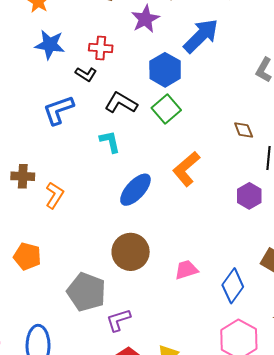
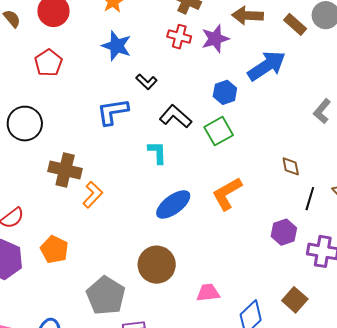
red cross: (101, 48) -> (179, 37), moved
blue hexagon: (165, 70) -> (225, 92), size x0.7
brown cross: (23, 176) -> (65, 170), size x1.4

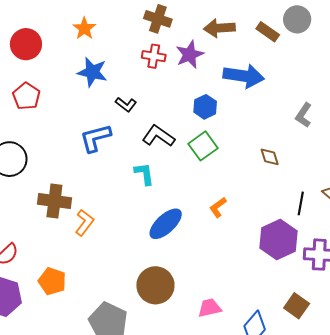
blue arrow: (267, 66) -> (244, 76), turned 48
brown diamond: (291, 166) -> (270, 157), moved
orange L-shape: (227, 194) -> (218, 207), size x0.6
purple hexagon: (284, 232) -> (278, 239), size x1.5

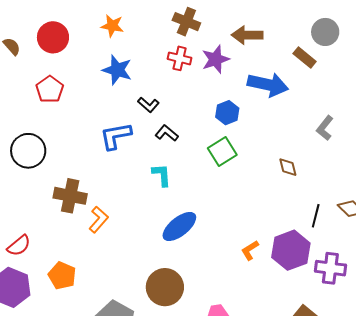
orange star: (84, 28) -> (112, 26), turned -30
brown rectangle: (268, 32) -> (305, 57), moved
black L-shape: (158, 136) -> (167, 133), moved, size x0.7
orange L-shape: (218, 207) -> (250, 250), moved

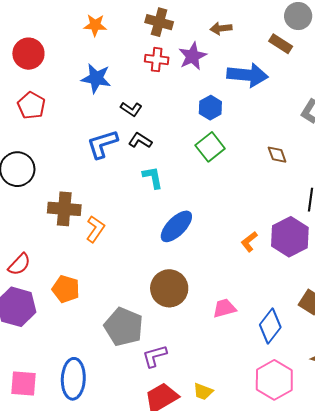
orange star: (112, 26) -> (95, 25), moved
brown arrow: (247, 35) -> (221, 28), size x0.7
black L-shape: (167, 133) -> (140, 140), moved

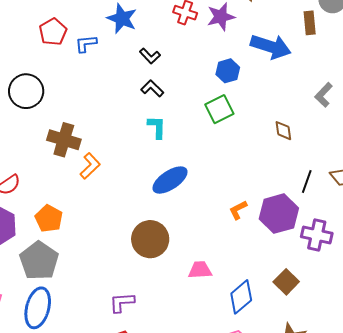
brown rectangle: (281, 44) -> (310, 23), turned 40
blue L-shape: (102, 144) -> (86, 44), moved, size x0.7
gray pentagon: (124, 327) -> (39, 261), moved

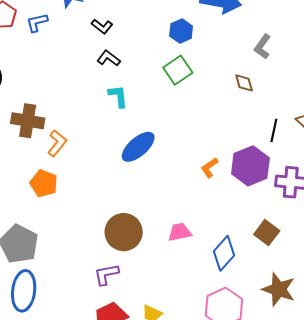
gray L-shape: (324, 95) -> (262, 47), moved
orange pentagon: (49, 219) -> (44, 183), moved
brown circle: (150, 239) -> (124, 232), moved

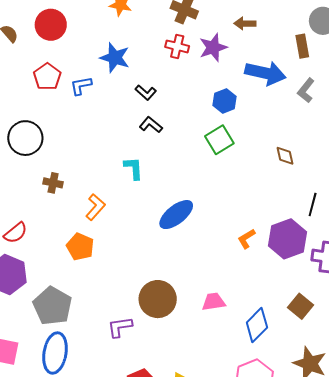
gray L-shape: (262, 47) -> (306, 90), moved
cyan L-shape: (118, 96) -> (134, 168), moved
brown cross: (28, 121) -> (53, 183), moved, size x0.6
purple L-shape: (106, 274) -> (120, 327), moved

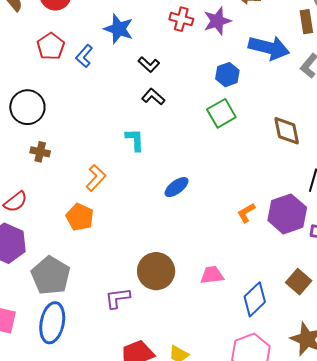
blue L-shape: (81, 86) -> (84, 56), turned -40
brown diamond: (285, 156) -> (287, 131), size x1.5
brown cross: (53, 183) -> (40, 152), moved
blue ellipse: (176, 215) -> (176, 187), size x0.7

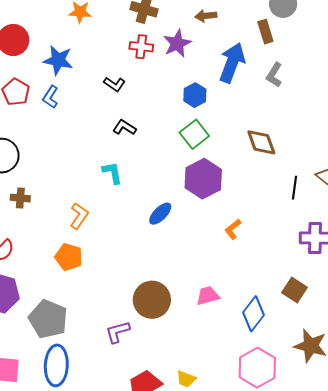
blue star: (119, 29) -> (58, 60), moved
blue arrow: (269, 48) -> (232, 63), turned -75
black L-shape: (149, 64) -> (115, 84), moved
purple hexagon: (287, 214) -> (203, 179), moved

